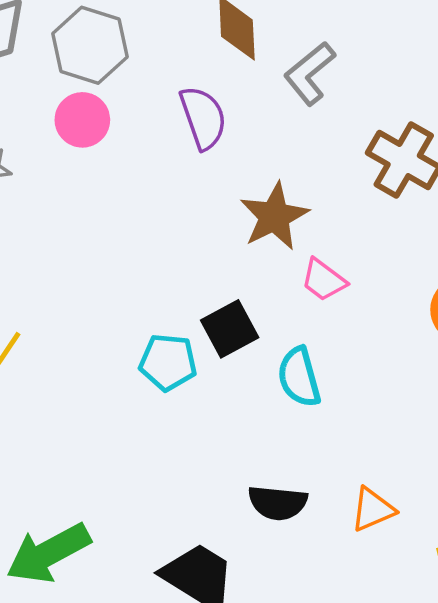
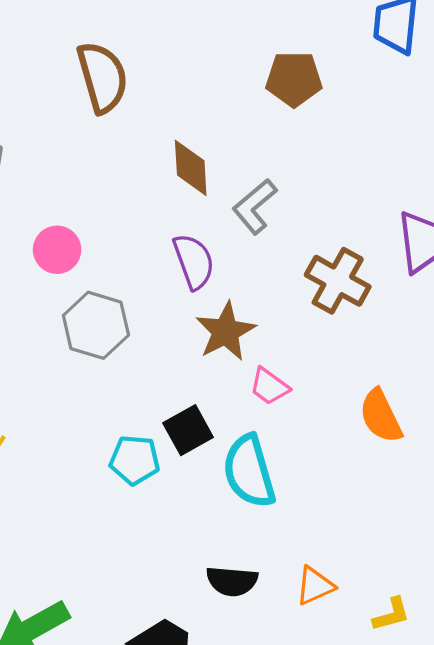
gray hexagon: (90, 45) -> (96, 325), moved
purple semicircle: (203, 118) -> (194, 261), moved
cyan semicircle: (299, 377) -> (249, 471), size x1.4

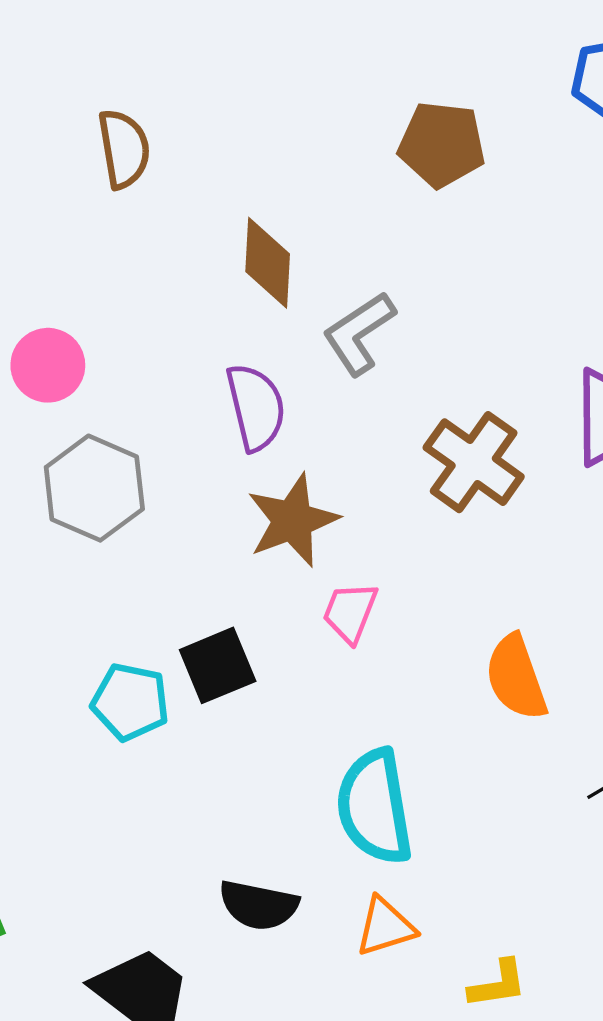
brown semicircle: (102, 77) -> (124, 149), moved, size x0.7
pink trapezoid: (269, 386) -> (350, 612), turned 69
cyan semicircle: (249, 471) -> (374, 807), moved

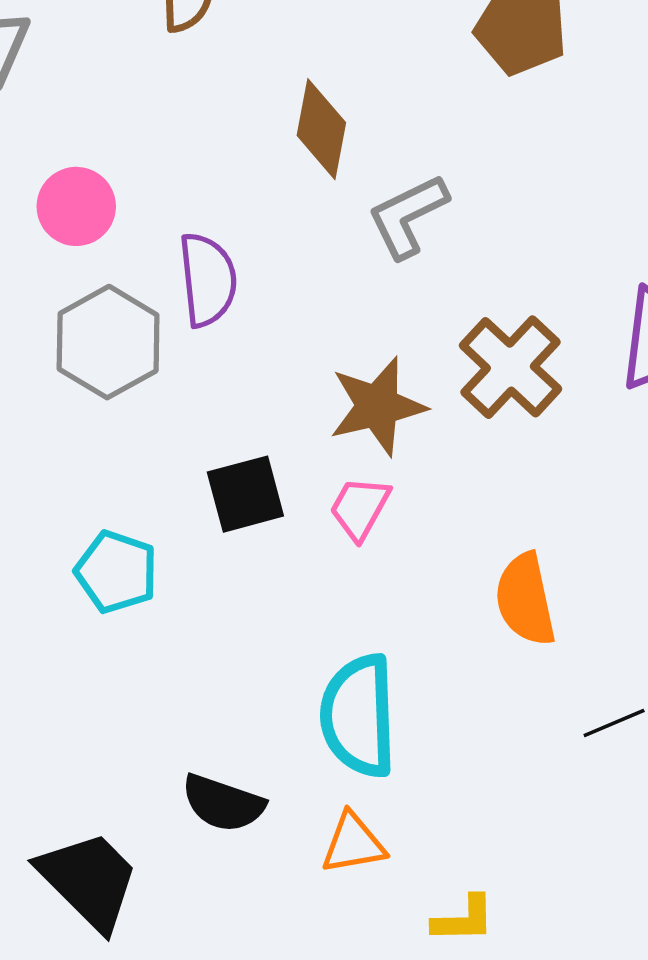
purple semicircle: (256, 407) -> (208, 280), moved
brown star: (293, 520) -> (377, 406), moved
black square: (218, 665) -> (245, 494), moved

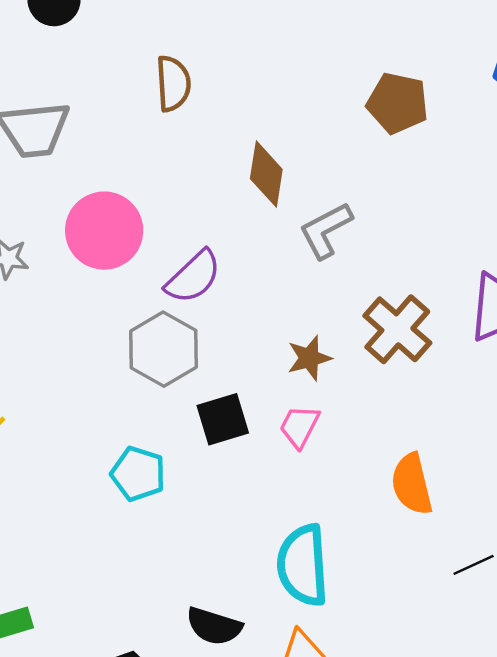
pink circle: (76, 206) -> (104, 231), size x1.5
purple semicircle: (208, 280) -> (193, 277), turned 54
gray hexagon: (108, 342) -> (164, 349), moved
brown star: (377, 406) -> (309, 358), size x0.7

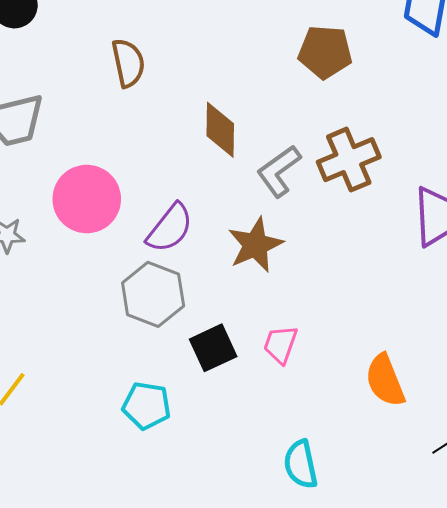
brown cross: (397, 329) -> (349, 160), moved, turned 34
brown star: (309, 358) -> (255, 245), moved, size x1.4
cyan semicircle: (303, 565) -> (301, 464), size x0.7

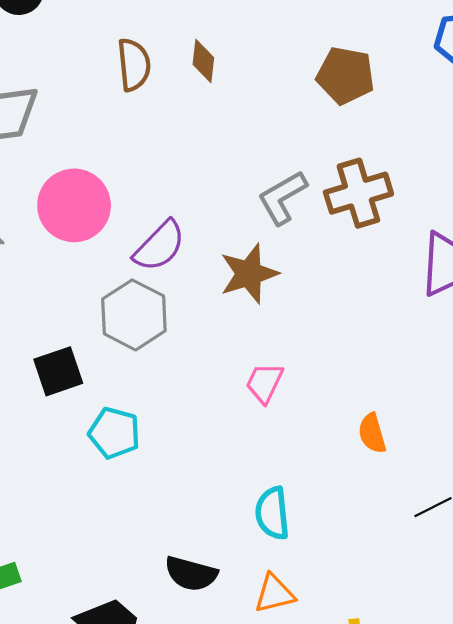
brown diamond: (220, 130) -> (203, 61), moved, size x0.7
black square: (213, 348) -> (58, 371), moved
orange semicircle: (385, 380) -> (372, 433), size x0.7

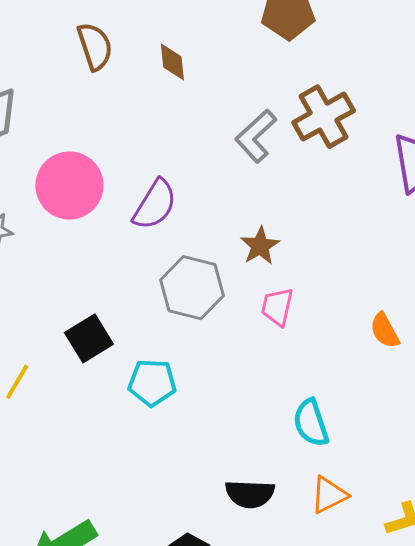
brown diamond: (203, 61) -> (172, 62), moved
brown star: (249, 274) -> (260, 246), moved, size x0.7
gray hexagon: (134, 315) -> (192, 288), moved

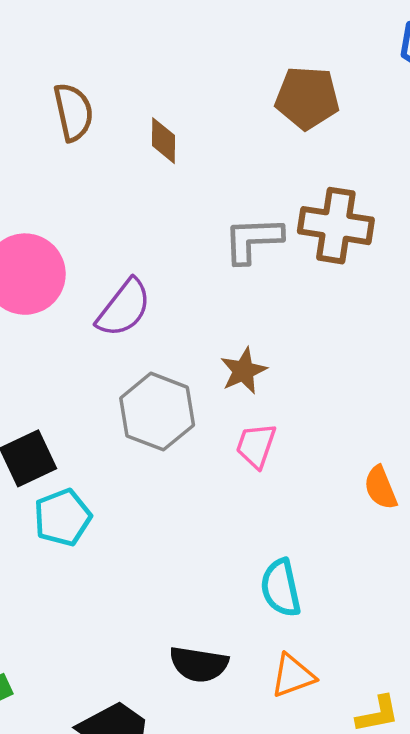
brown cross: (324, 117) -> (336, 226), turned 32
gray L-shape: (256, 136) -> (253, 240), turned 34
cyan pentagon: (152, 383) -> (62, 517), moved, turned -30

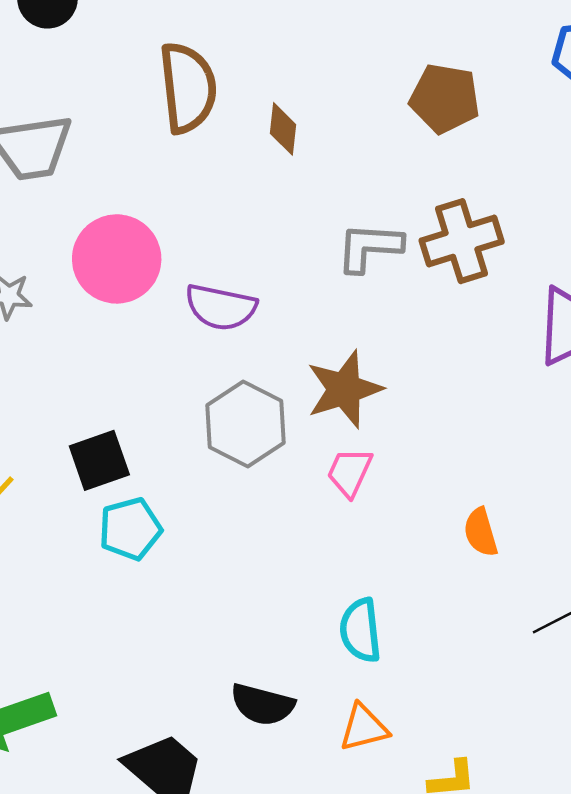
brown semicircle: (73, 112) -> (188, 88), size x1.4
brown cross: (336, 226) -> (462, 241), turned -32
purple semicircle: (124, 308) -> (221, 307), turned 58
brown star: (243, 371) -> (344, 389), size x1.5

